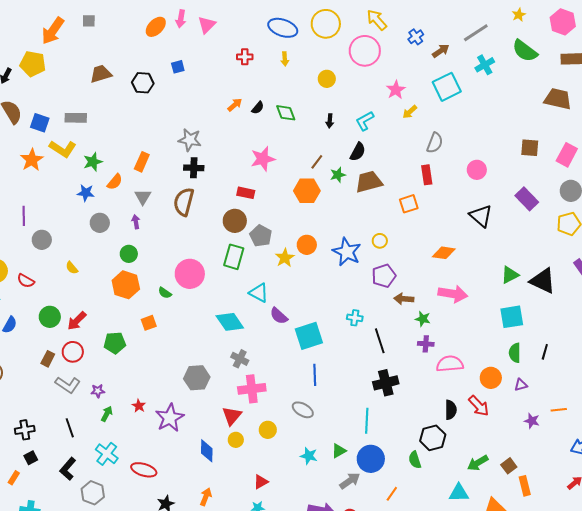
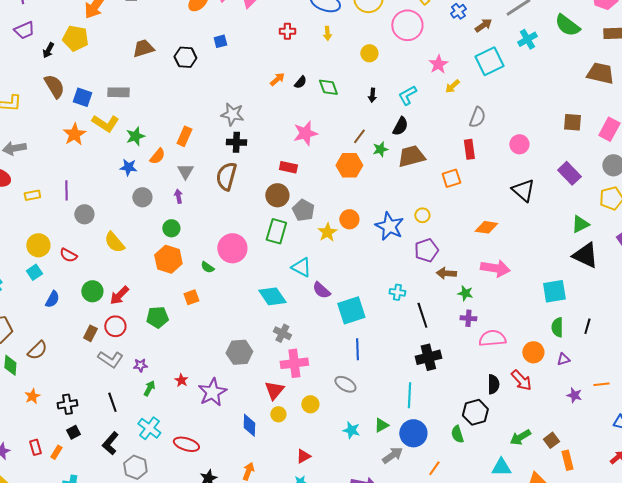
yellow semicircle: (72, 268) -> (114, 242), size x1.6
green triangle: (510, 275) -> (580, 224), moved

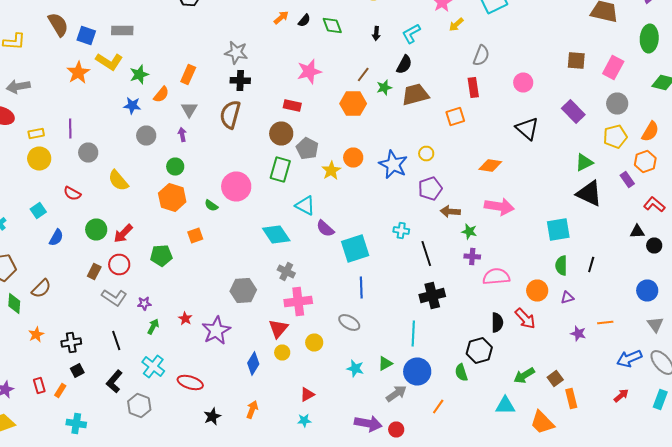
yellow circle: (38, 245) -> (39, 158), moved
blue diamond: (249, 425) -> (253, 364), turned 30

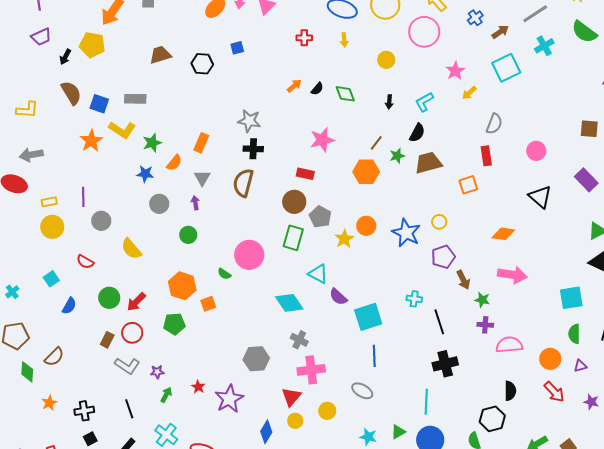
orange hexagon: (172, 198) -> (182, 286), moved
brown arrow: (450, 212) -> (463, 280), turned -120
red arrow: (525, 318) -> (554, 392), moved

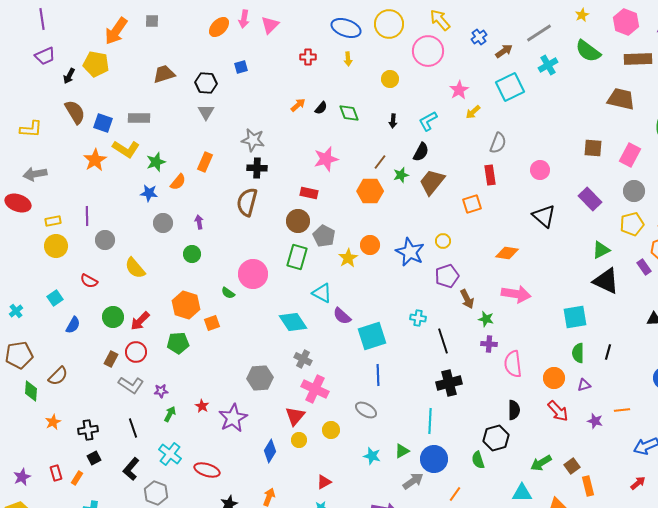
brown trapezoid: (428, 163) -> (432, 182), turned -36
gray triangle: (202, 178) -> (206, 112), moved
pink semicircle: (509, 345) -> (513, 364), turned -92
pink cross: (311, 370) -> (315, 389), turned 32

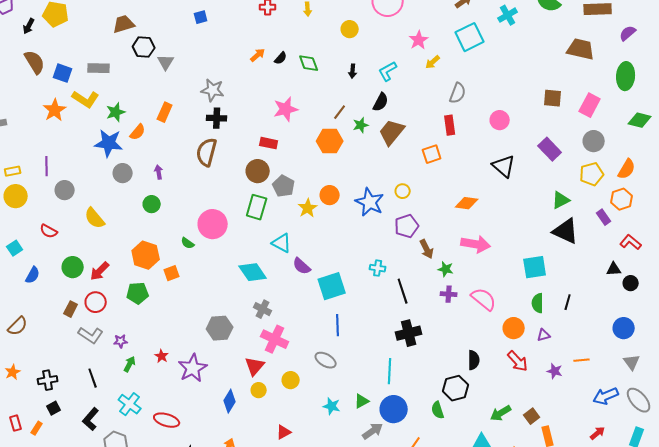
black hexagon: (206, 83) -> (144, 47), moved
blue star: (149, 193) -> (109, 143), size x1.6
pink semicircle: (513, 364) -> (484, 299), moved, turned 136

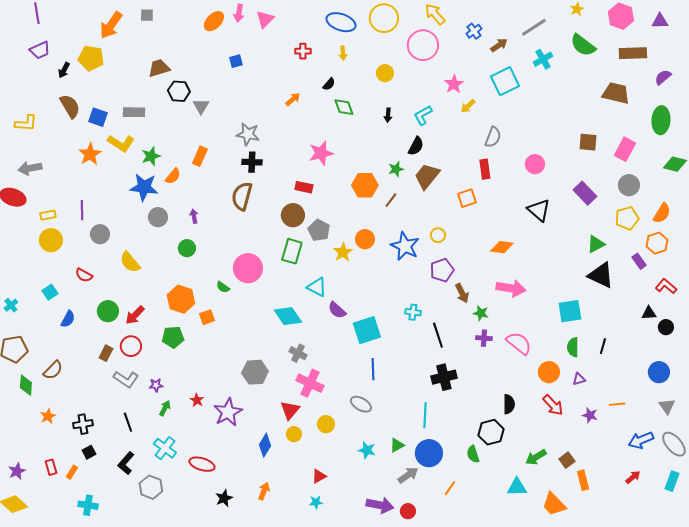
black semicircle: (281, 58) -> (329, 84), moved
brown line: (340, 112) -> (391, 200), moved

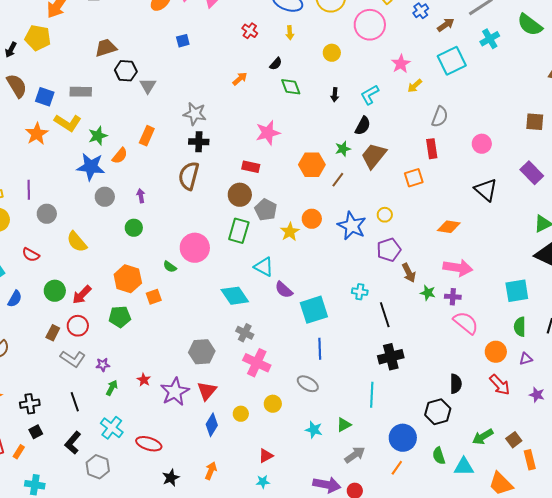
red cross: (303, 51) -> (250, 31), turned 35
purple cross: (484, 338) -> (453, 297), moved
red triangle: (290, 410) -> (207, 391), moved
blue circle: (429, 453) -> (403, 438), moved
green semicircle: (473, 454) -> (439, 456), moved

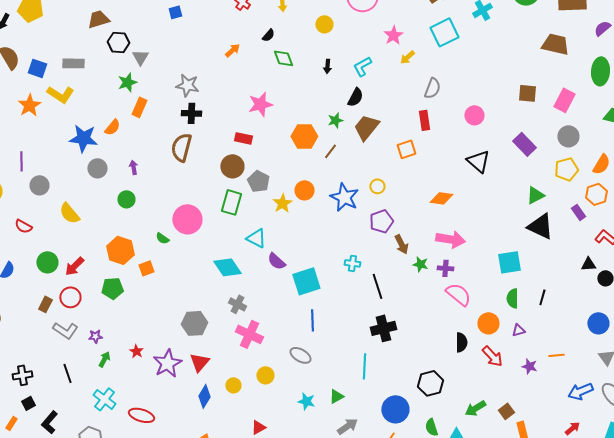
green star: (98, 136) -> (127, 82), moved
black semicircle: (456, 384) -> (461, 342), moved
black L-shape: (73, 443) -> (49, 422), moved

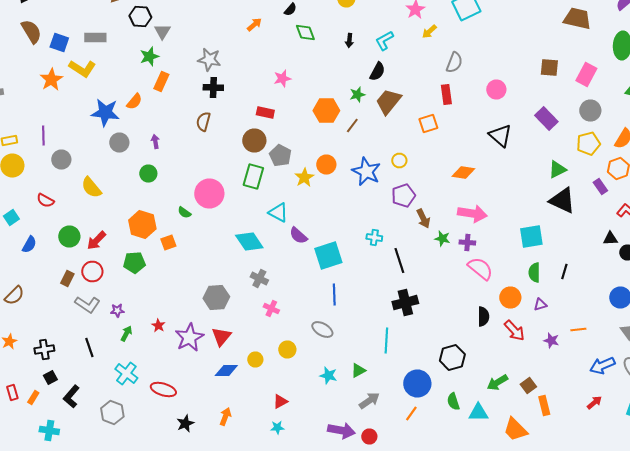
pink star: (260, 104) -> (282, 78), size x0.7
brown semicircle: (181, 147) -> (203, 122), size x0.7
pink cross: (249, 334) -> (271, 308), size x0.6
blue diamond: (204, 396) -> (226, 370), turned 60

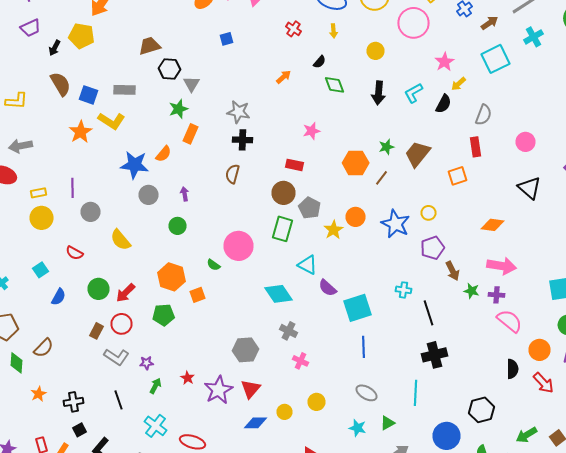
black arrow: (349, 40) -> (378, 93), size x1.6
black semicircle: (377, 72) -> (444, 104), moved
gray ellipse: (322, 330) -> (366, 393), moved

